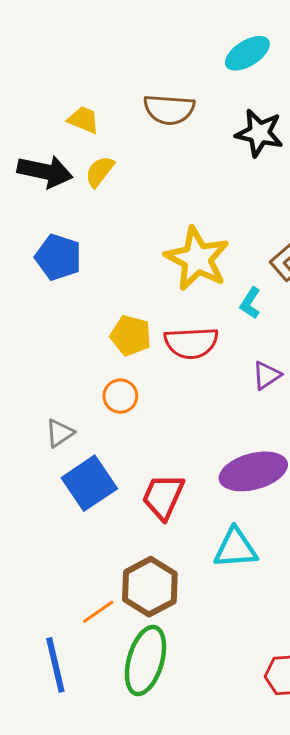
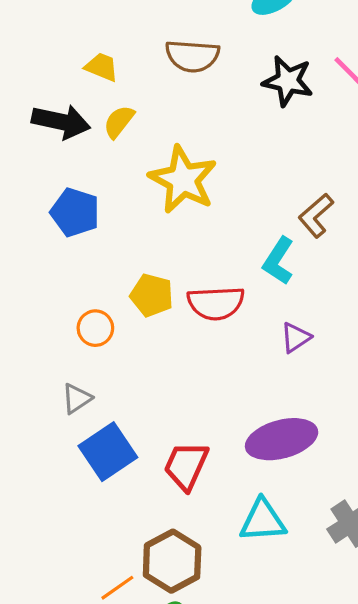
yellow star: (197, 259) -> (183, 180), moved
cyan L-shape: (250, 303) -> (278, 261), size x1.4
orange circle: (120, 396) -> (95, 328), moved

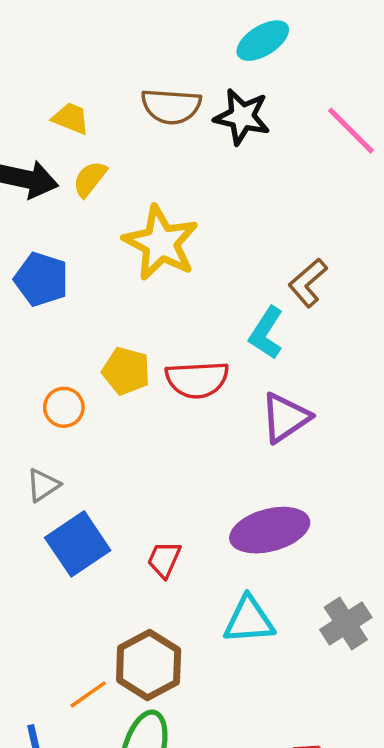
black star: (288, 81) -> (242, 117), moved
purple triangle: (296, 337) -> (285, 418), size x1.5
red trapezoid: (186, 466) -> (164, 560), size x0.7

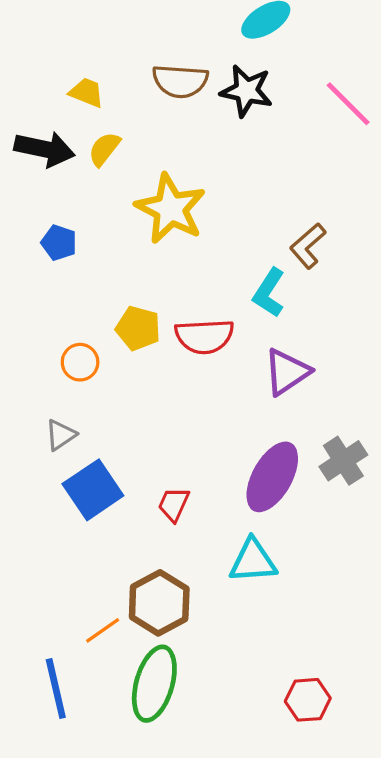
blue pentagon: (41, 279) -> (59, 243), size x0.7
purple ellipse: (270, 530) -> (272, 477), turned -46
gray cross: (346, 624) -> (343, 461), moved

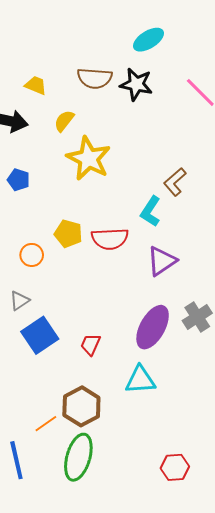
yellow semicircle: (104, 149) -> (64, 121), moved

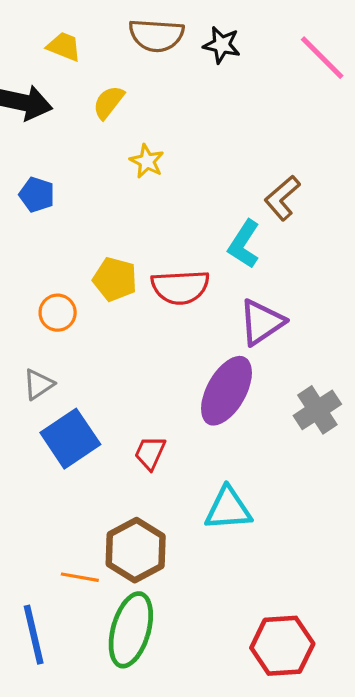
black star: (136, 84) -> (222, 45), size x0.7
yellow star: (89, 158) -> (147, 161), size x0.5
purple ellipse: (153, 327) -> (226, 391), moved
orange line: (46, 424) -> (80, 577), turned 45
red hexagon: (175, 467) -> (282, 646), size x1.4

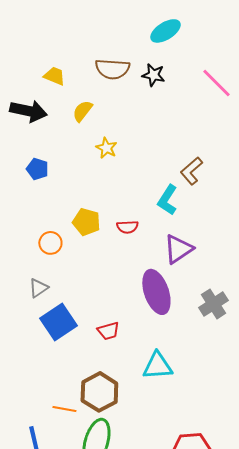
red semicircle: (180, 287) -> (127, 227), size x0.6
purple ellipse: (226, 391) -> (156, 292), turned -48
red trapezoid: (150, 453) -> (108, 331), turned -130

